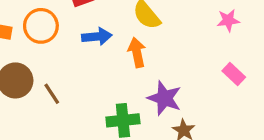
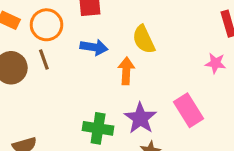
pink rectangle: (234, 74) -> (188, 110), moved, size x1.5
brown line: (52, 94) -> (44, 60), moved

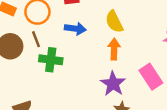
orange arrow: (126, 71) -> (114, 49), moved
green cross: (98, 128) -> (51, 60), moved

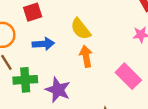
purple star: (113, 84) -> (58, 90), moved

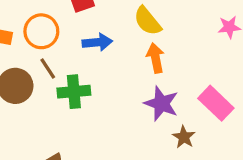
pink rectangle: (128, 76) -> (216, 103), moved
purple star: (58, 90) -> (161, 104), moved

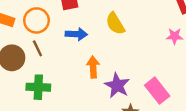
orange arrow: (156, 58) -> (93, 67), moved
green cross: (74, 92) -> (38, 87), moved

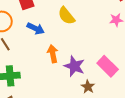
blue arrow: (76, 34) -> (36, 28), turned 30

